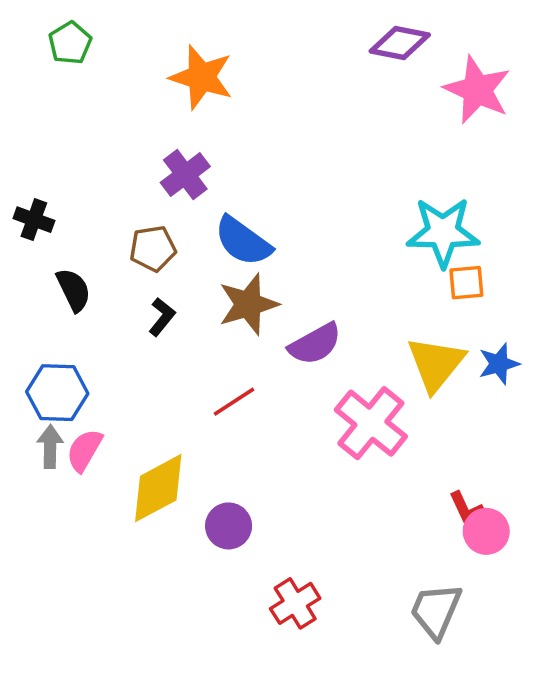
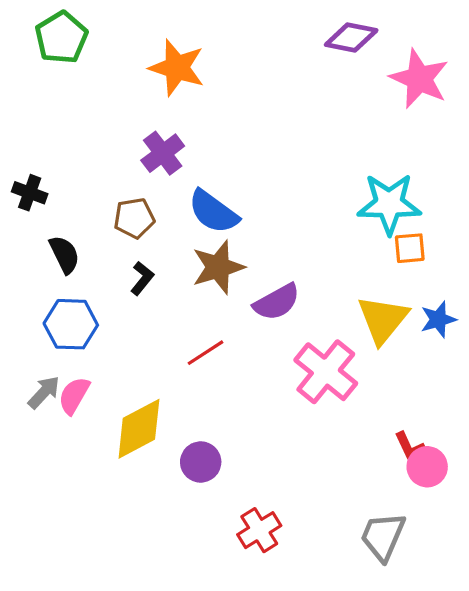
green pentagon: (70, 43) -> (61, 38), size x1.4
blue hexagon: (57, 393) -> (71, 324), moved
gray arrow: (50, 447) -> (44, 392), turned 42

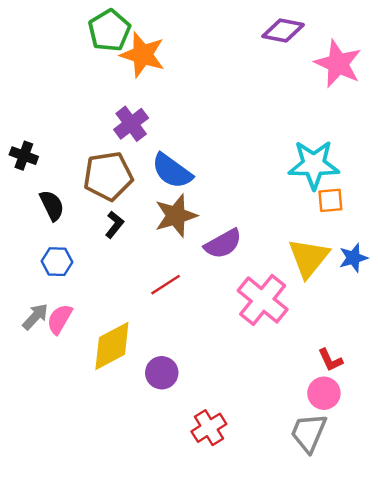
green pentagon: (61, 38) -> (109, 30), moved
brown pentagon: (134, 218) -> (108, 176), size x1.5
blue hexagon: (71, 324) -> (57, 262), size x0.7
pink circle: (427, 467) -> (324, 393), moved

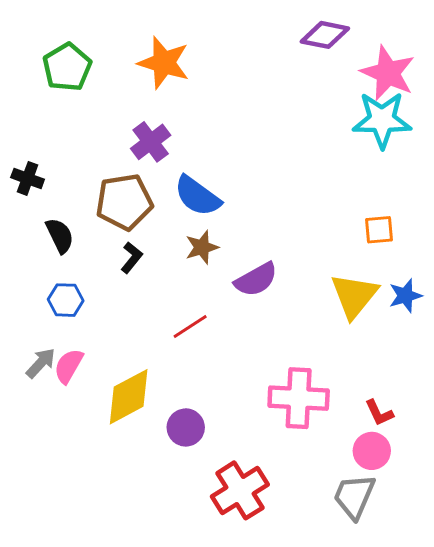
green pentagon: (109, 30) -> (67, 67), moved
cyan star: (314, 165) -> (382, 120), moved
brown star: (176, 216) -> (202, 247), size x0.7
pink cross: (263, 300) -> (299, 398), moved, turned -36
red cross: (209, 428) -> (240, 490), size x1.4

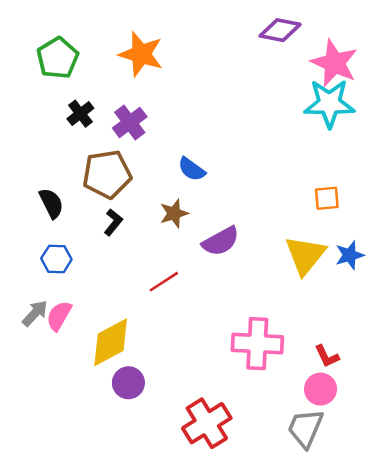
black cross: (28, 178) -> (80, 114), moved, turned 32
blue semicircle: (197, 196) -> (192, 169), moved, size x0.7
purple circle: (186, 427) -> (128, 383), moved

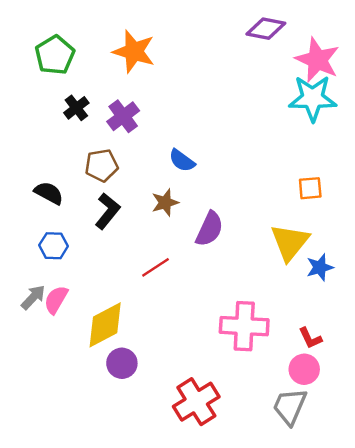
brown pentagon: (107, 174) -> (102, 165), size x0.7
black semicircle: (51, 203) -> (49, 193), turned -36
black L-shape: (113, 222) -> (108, 211), size x1.4
purple semicircle: (221, 241) -> (209, 229), turned -36
blue star: (350, 255) -> (320, 267), moved

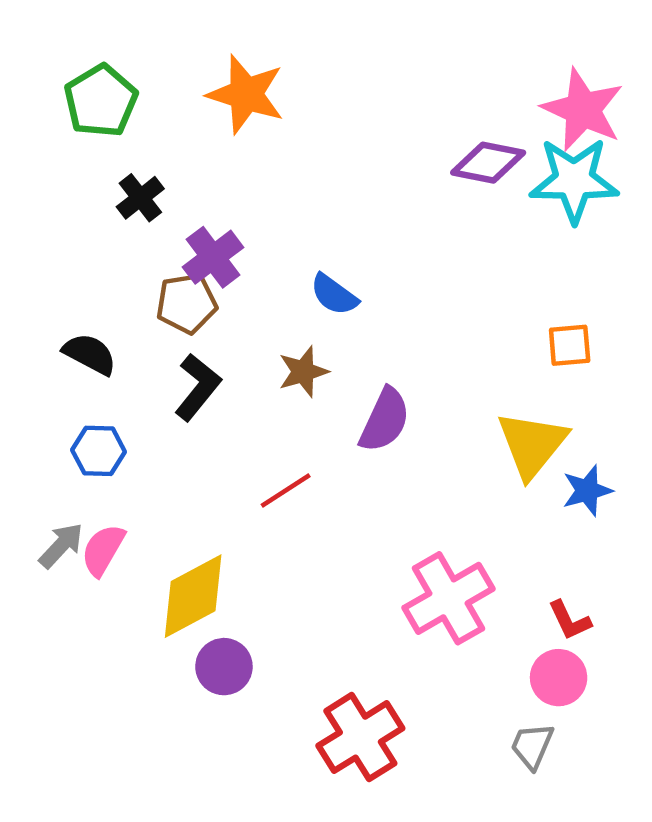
purple diamond: (266, 29) -> (488, 163), moved
purple cross: (123, 116) -> (213, 257), moved
pink cross: (244, 326) -> (448, 598), turned -33
gray trapezoid: (290, 406) -> (532, 746), size x0.7

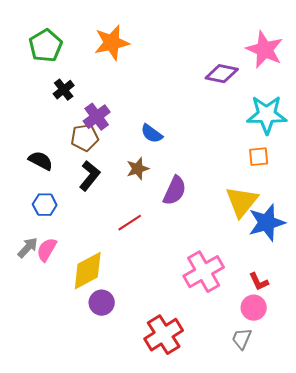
orange star: (246, 94) -> (112, 43), turned -30
cyan star: (574, 180) -> (267, 115), moved
blue star: (587, 491) -> (267, 223), size x1.6

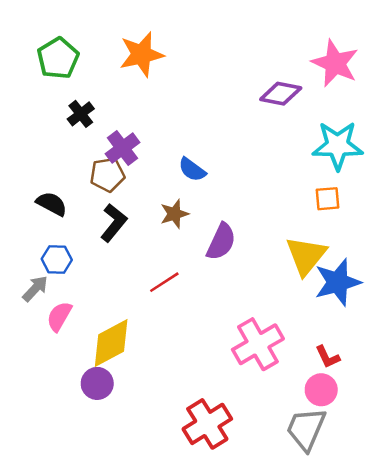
gray arrow: (28, 248) -> (35, 289), moved
purple circle: (102, 303) -> (97, 383), moved
gray trapezoid: (242, 339) -> (306, 429), size x1.6

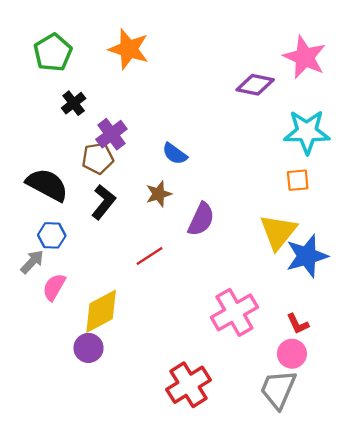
orange star: (141, 54) -> (129, 49), turned 30
black semicircle: (52, 204) -> (47, 185), size x1.5

